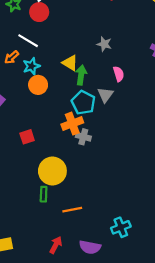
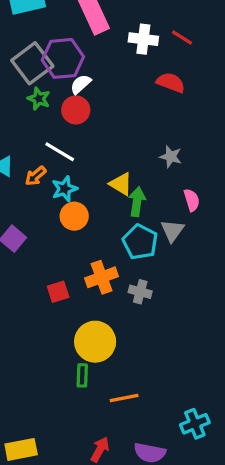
orange cross: (72, 124) -> (102, 277), moved

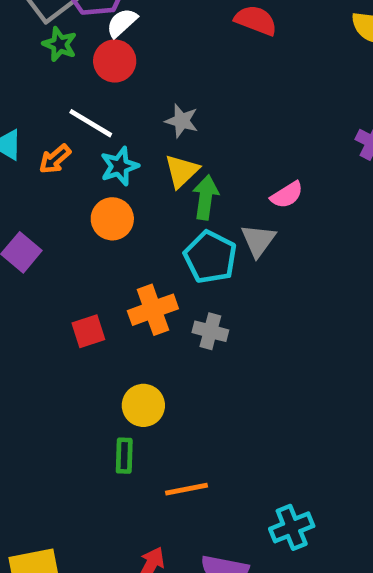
gray star: (171, 157) -> (182, 121), moved
yellow triangle: (121, 184) -> (182, 171), turned 45
cyan star: (65, 189) -> (119, 166), moved
pink semicircle: (192, 200) -> (287, 195), turned 75
yellow circle: (95, 342) -> (143, 405), size x0.7

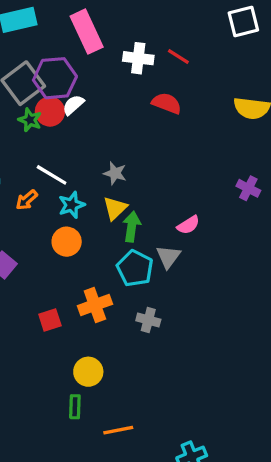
red circle: (115, 61) -> (50, 112), moved
gray cross: (210, 331) -> (148, 320), moved

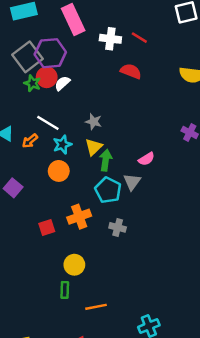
white semicircle: (73, 105) -> (62, 83), moved

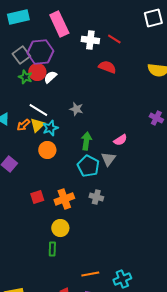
gray square: (27, 57) -> (21, 55), size x0.7
yellow triangle: (94, 147) -> (37, 125), moved
orange cross: (79, 217) -> (64, 199), moved
orange line: (96, 307) -> (90, 274), moved

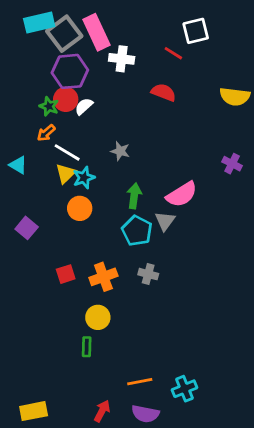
white square: (153, 18) -> (196, 31), moved
white cross: (90, 40) -> (122, 59), moved
gray square: (21, 55) -> (64, 34), moved, size x1.4
orange arrow: (23, 125) -> (46, 133), moved
pink semicircle: (120, 140) -> (182, 194), size x1.6

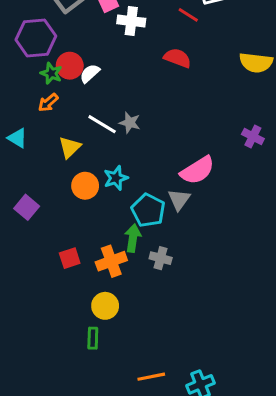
purple hexagon: (70, 71) -> (36, 38), moved
white line: (67, 152) -> (102, 124), moved
cyan star: (84, 178) -> (116, 178), moved
green arrow: (134, 196) -> (133, 238), moved

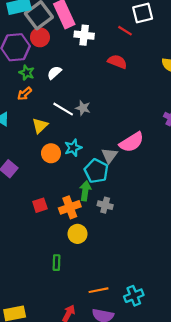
red circle: (70, 66) -> (40, 37), moved
gray triangle: (179, 200) -> (110, 155), moved
yellow circle: (105, 306) -> (77, 234), moved

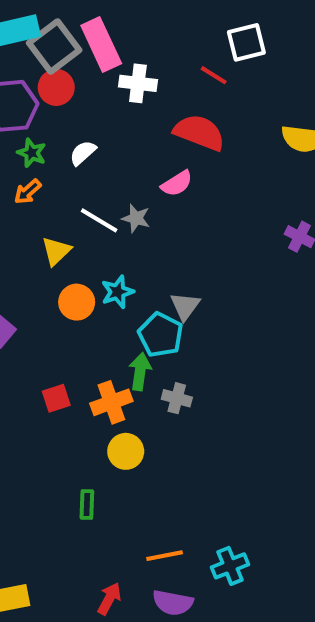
red semicircle: (117, 62) -> (199, 132), size x1.4
pink semicircle: (132, 142) -> (177, 184), moved, size x0.7

